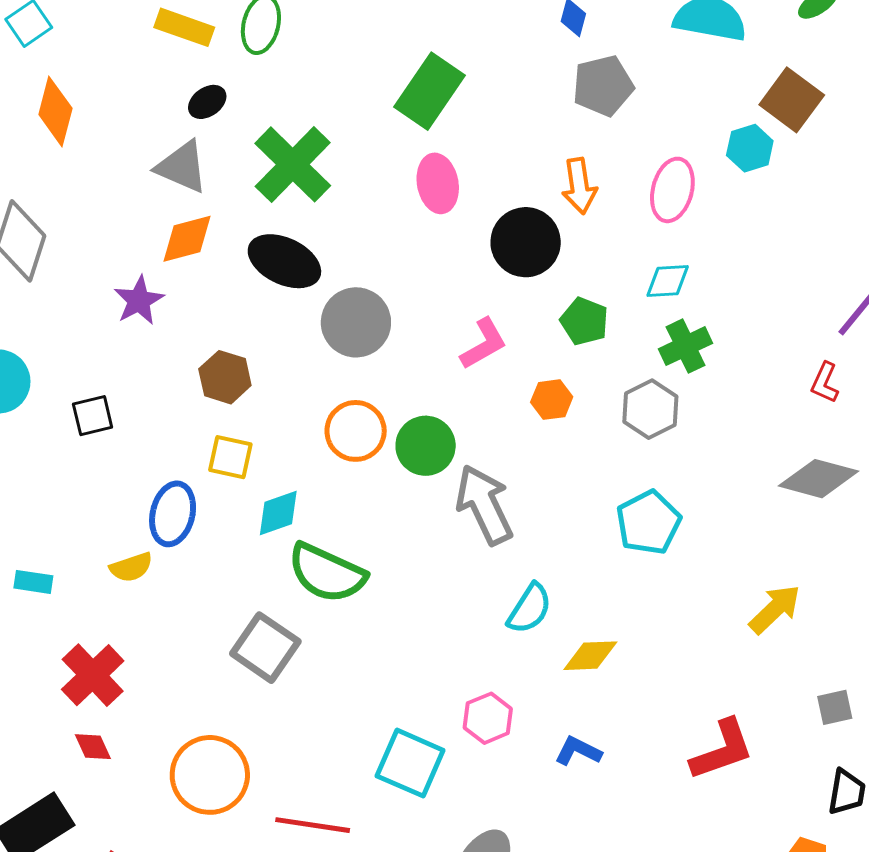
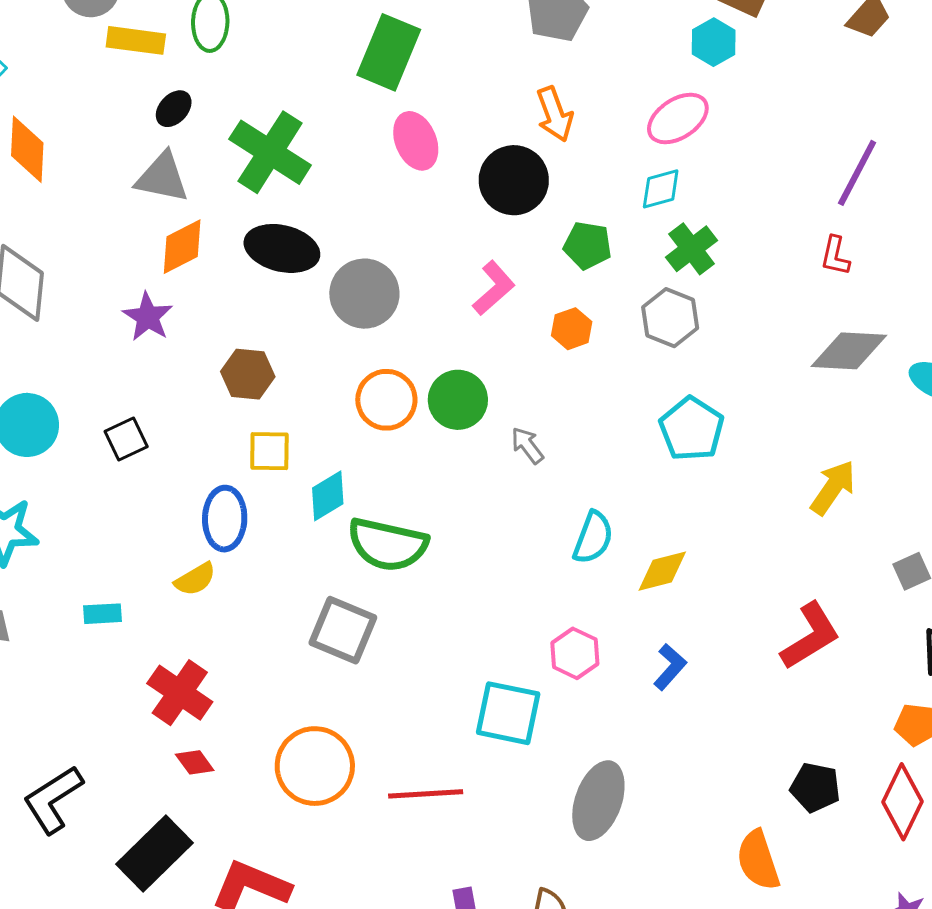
pink ellipse: (672, 190) -> (678, 119), moved, turned 54
gray arrow: (484, 505) -> (527, 445), size x0.5
blue L-shape: (578, 751) -> (670, 667), turned 117

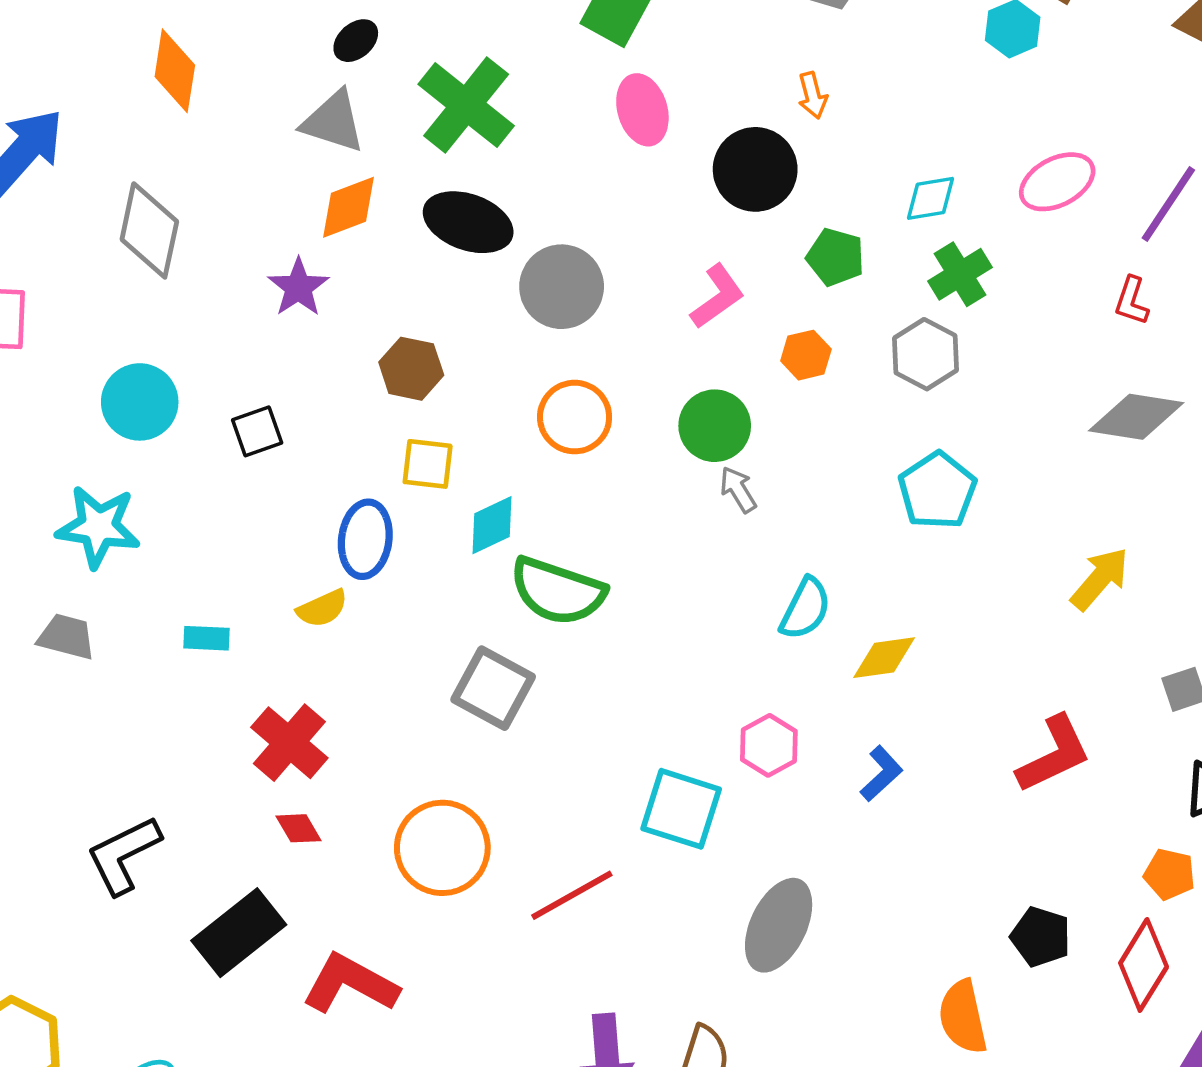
orange arrow: (555, 114) -> (813, 95), size x0.7
pink ellipse: (678, 119) -> (1057, 182), moved
green circle: (458, 400) -> (715, 426), moved
red line: (426, 794) -> (572, 895), turned -32

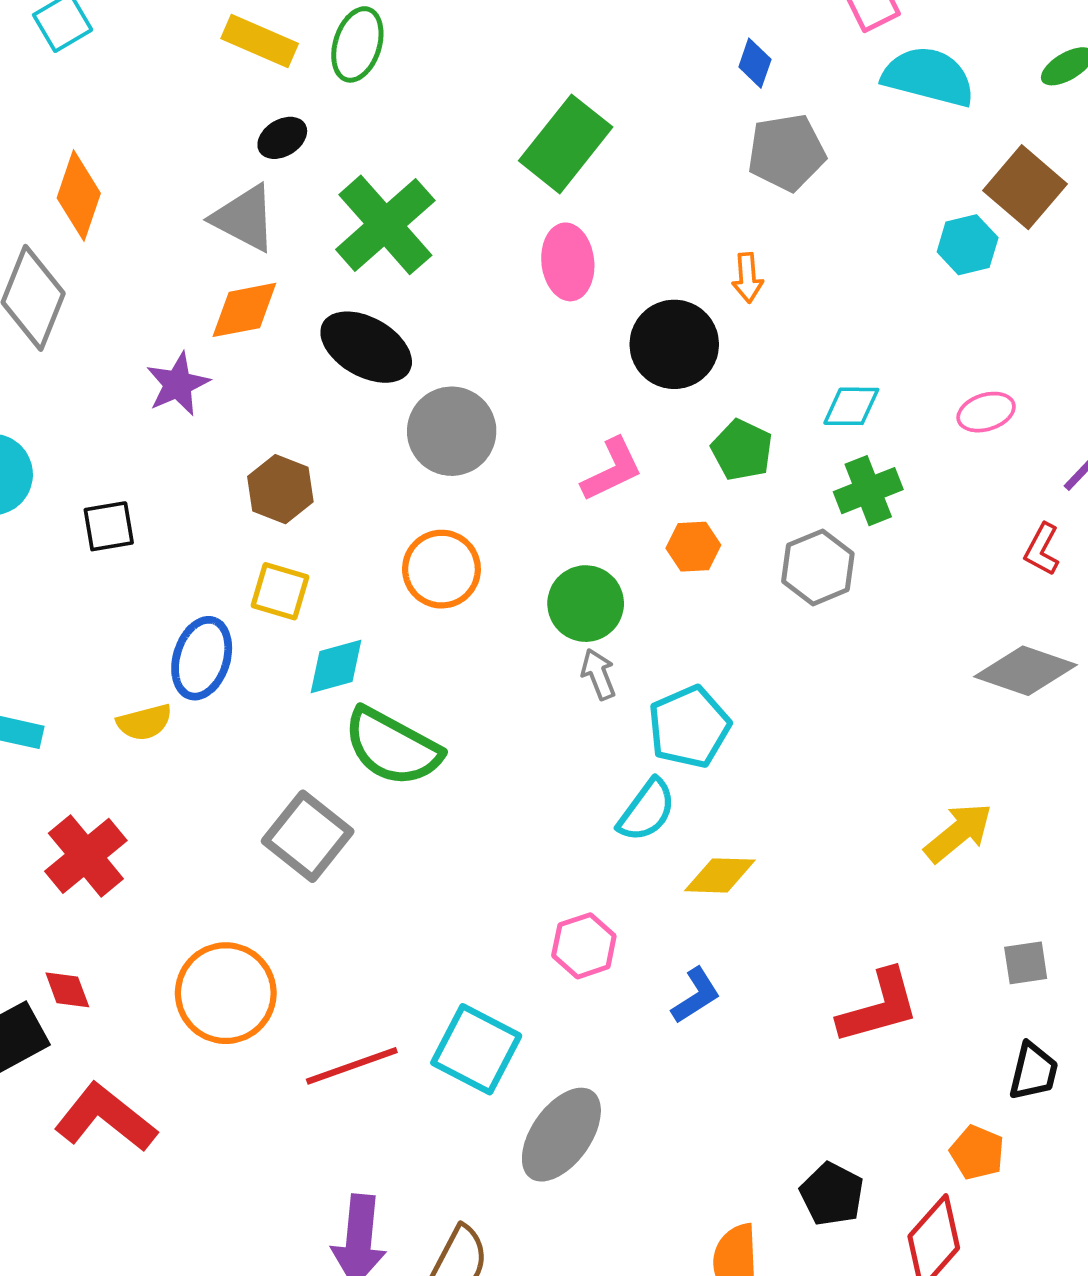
orange diamond: (175, 71) -> (79, 196), moved
pink ellipse: (1057, 182) -> (986, 412), size x0.7
cyan pentagon: (937, 491) -> (689, 727), moved
cyan square: (681, 809) -> (476, 1049), moved
red diamond: (298, 828) -> (67, 990), moved

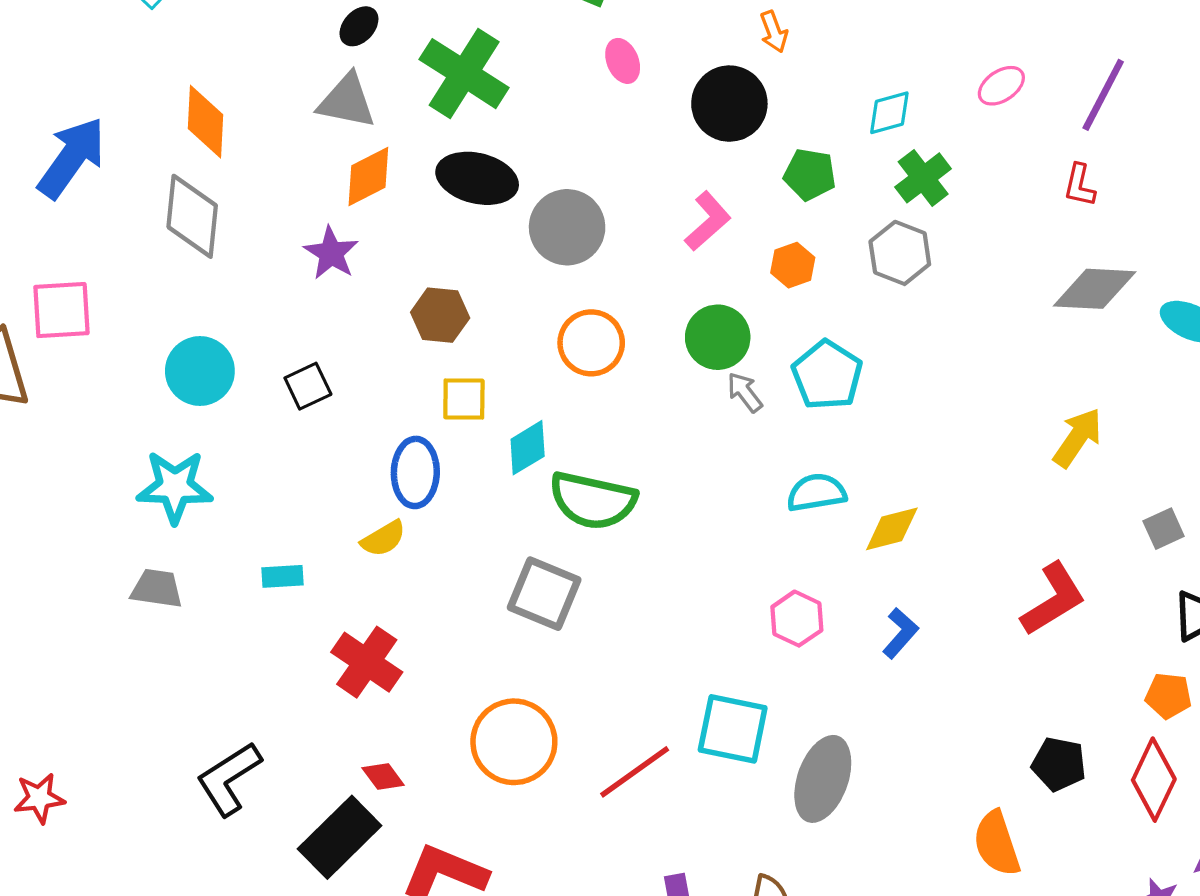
pink ellipse: (568, 262) -> (623, 61), size x0.7
cyan pentagon: (689, 727) -> (827, 375), moved
cyan semicircle: (647, 810) -> (816, 493), turned -120

